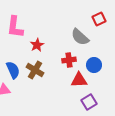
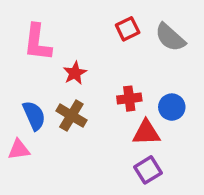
red square: (99, 19) -> (128, 29), moved
gray semicircle: (80, 37) -> (170, 37), moved
purple square: (89, 102) -> (148, 170), moved

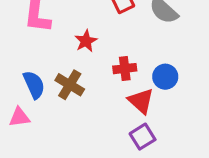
red star: (75, 73) -> (86, 41), moved
red triangle: (146, 133) -> (141, 101), turned 44

